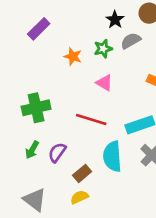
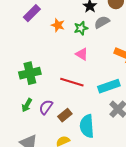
orange star: (73, 57) -> (58, 25), moved
cyan semicircle: (112, 156) -> (87, 126), moved
brown rectangle: (82, 173) -> (65, 115), moved

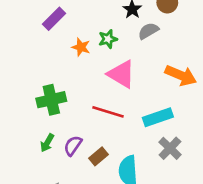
orange star: (58, 25) -> (81, 47), moved
green star: (81, 28) -> (108, 39), moved
pink triangle: (82, 54) -> (121, 74), size x1.6

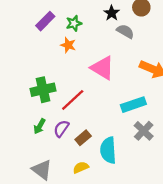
gray semicircle: (148, 31) -> (125, 31), turned 60
green star: (108, 39) -> (74, 23), moved
red line: (108, 112) -> (73, 100), moved, turned -60

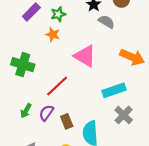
green cross: (43, 90) -> (23, 65), moved, turned 30
brown rectangle: (83, 138) -> (67, 121), turned -72

